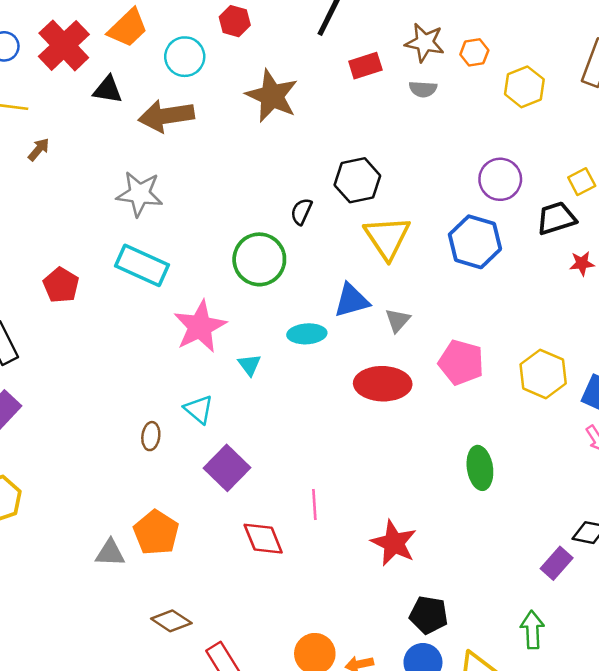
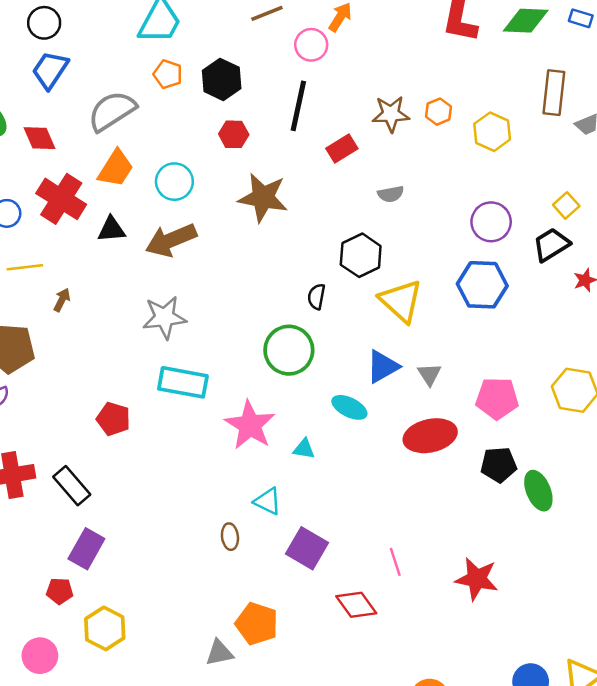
red hexagon: (235, 21) -> (234, 134), moved
gray semicircle: (423, 89) -> (391, 194), moved
cyan ellipse: (307, 334) -> (349, 407), turned 44
cyan triangle: (250, 365) -> (304, 449), turned -30
black pentagon: (429, 615) -> (499, 465), moved

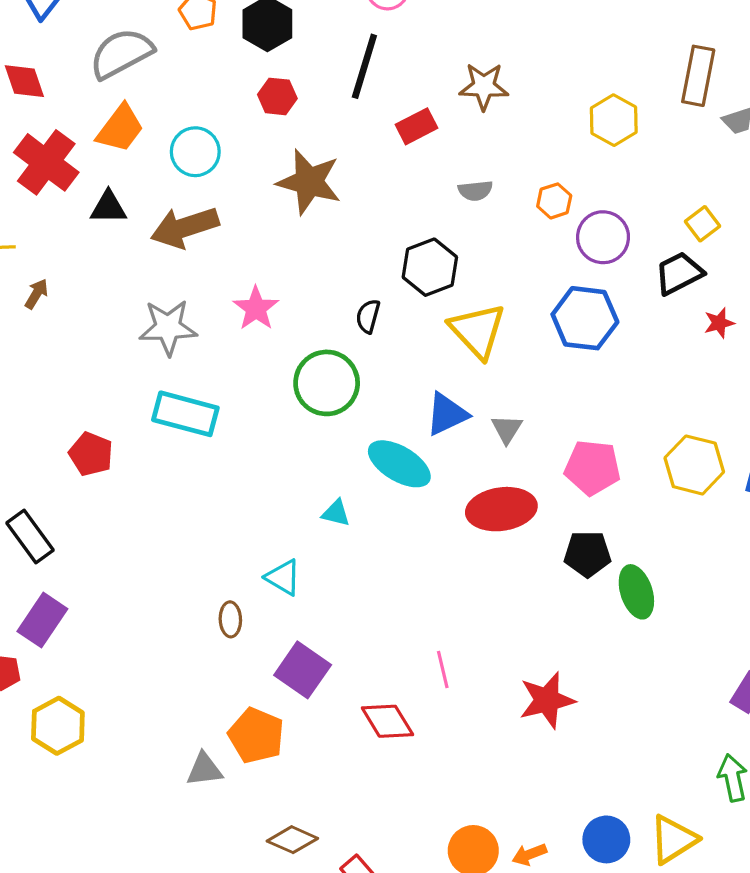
orange hexagon: (438, 112) -> (554, 201), moved
cyan ellipse: (349, 407) -> (399, 464), size x1.4
pink star: (250, 425) -> (256, 308), moved, size x0.7
purple square: (307, 548) -> (303, 670), moved
red star: (477, 579) -> (547, 700), turned -30

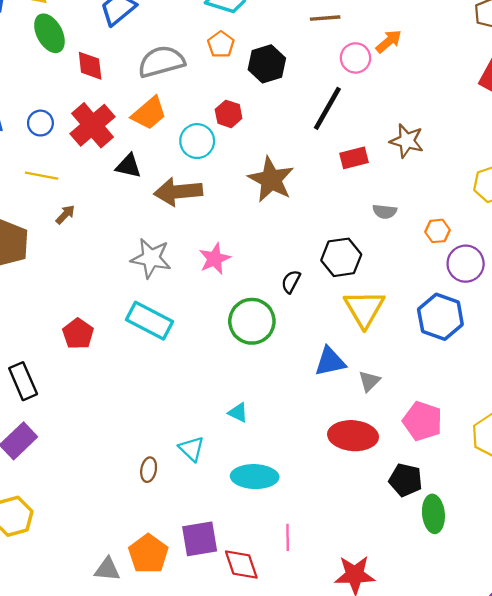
red hexagon: (277, 96) -> (229, 114), moved
cyan ellipse: (399, 464) -> (255, 477), moved, turned -42
purple square: (303, 670) -> (200, 539), moved, turned 33

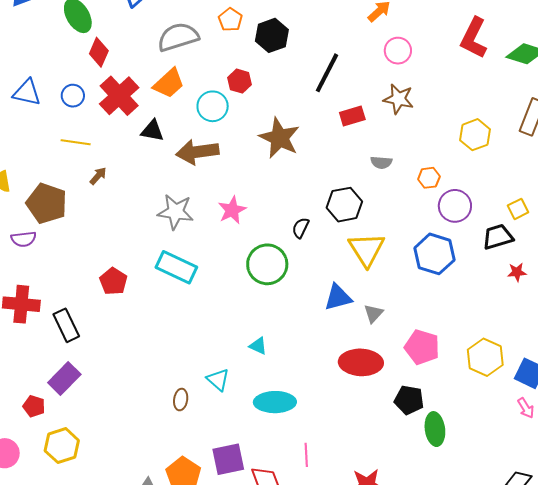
pink circle: (355, 58) -> (398, 51), moved
red diamond: (90, 66) -> (99, 52), moved, turned 32

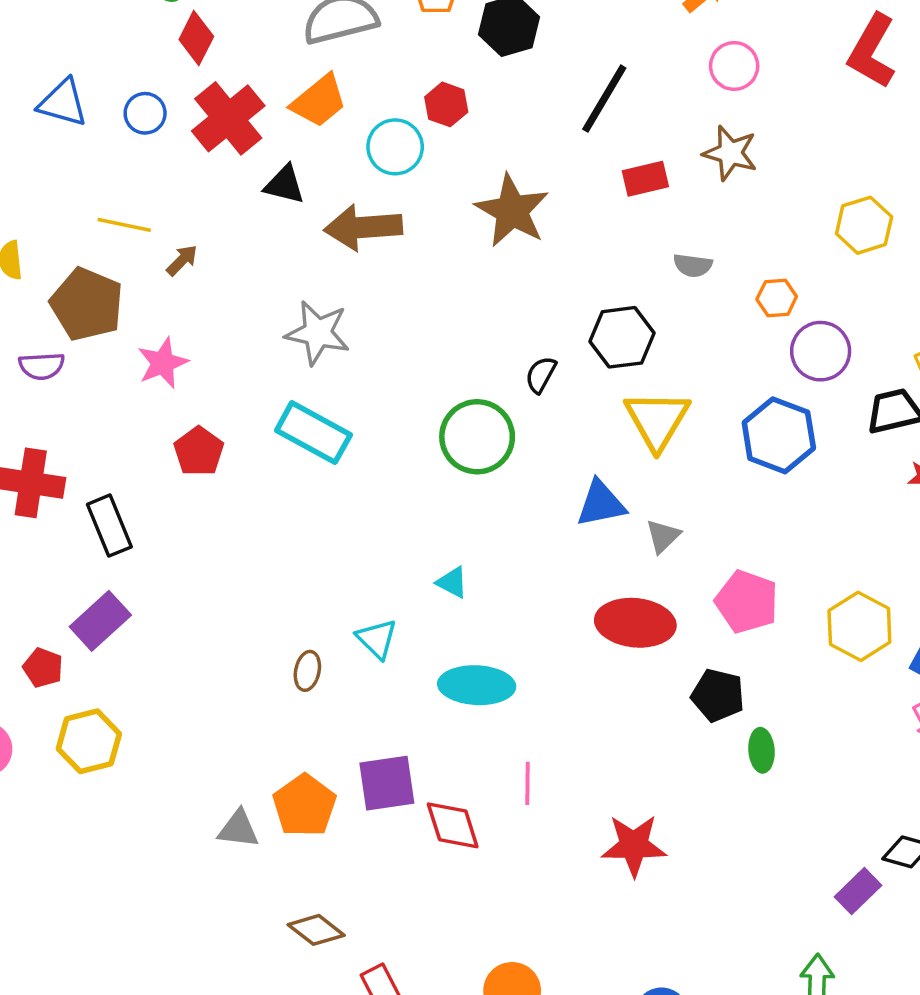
yellow line: (76, 142) -> (124, 225), moved
pink star: (232, 210) -> (163, 363), moved
green ellipse: (435, 429) -> (762, 750), size x0.7

